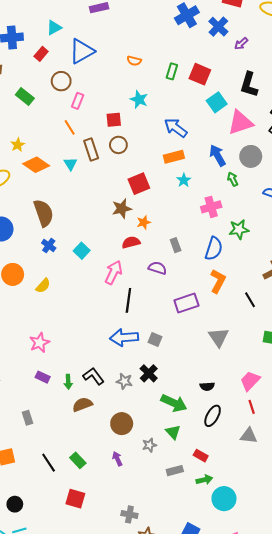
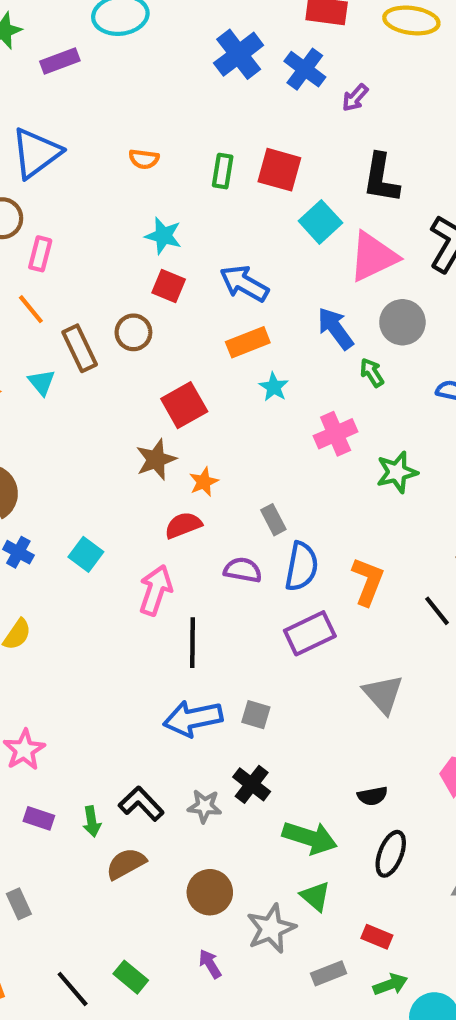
red square: (114, 120) -> (169, 286), moved, turned 35
blue semicircle: (214, 249) -> (302, 566), moved
gray star: (149, 445) -> (271, 929), size x1.6

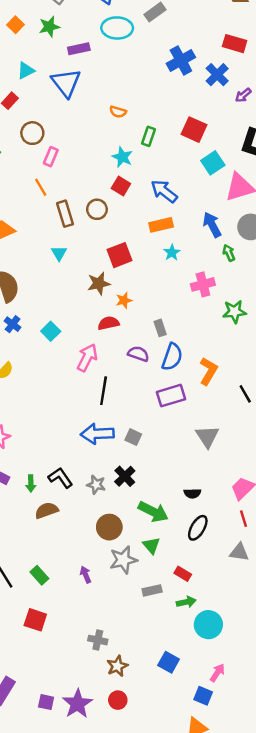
blue triangle: (36, 153) -> (66, 83), moved, turned -40
green rectangle: (223, 171) -> (148, 136), moved
cyan triangle: (42, 382) -> (59, 253), moved
brown circle: (210, 892) -> (109, 527), moved

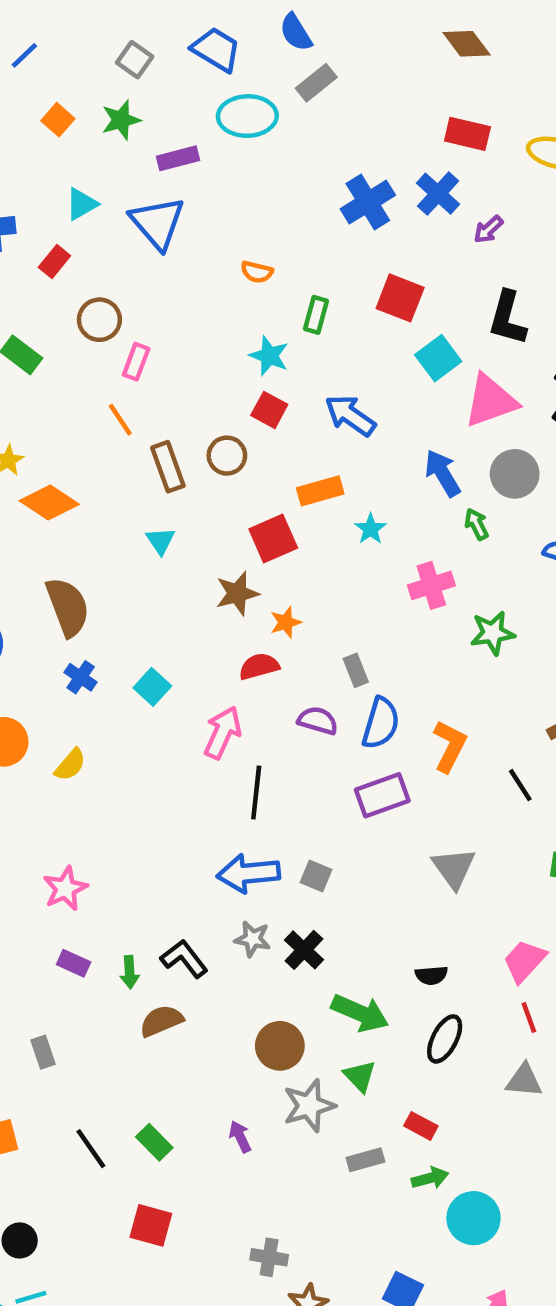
blue cross: (181, 60) -> (368, 202), moved
orange rectangle: (161, 225) -> (320, 491), moved
gray star: (96, 485) -> (253, 939), moved

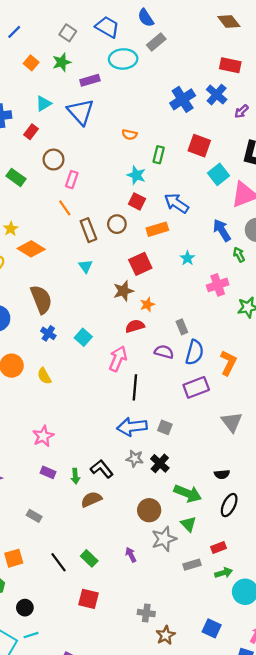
orange rectangle: (320, 491) -> (157, 229), moved
yellow semicircle: (70, 765) -> (44, 376), turned 112
gray rectangle: (43, 1052) -> (34, 516), turned -40
red rectangle: (421, 1126) -> (219, 548), turned -48

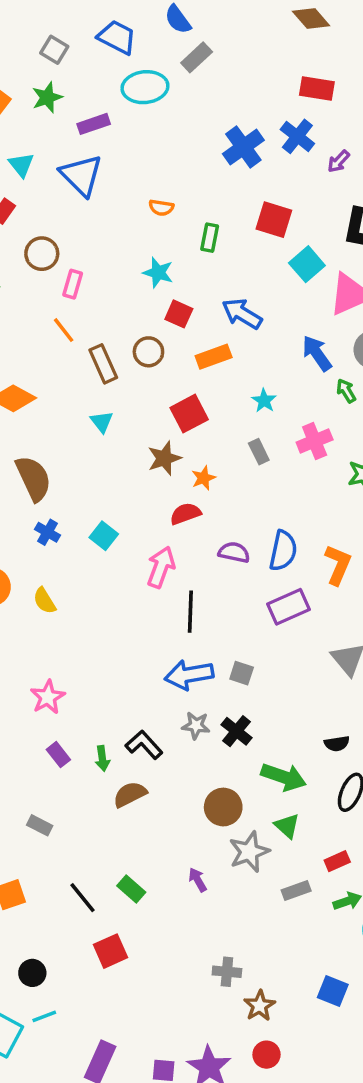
cyan triangle: (44, 104) -> (21, 165), turned -35
cyan star: (136, 175) -> (158, 273), moved
gray rectangle: (182, 327) -> (259, 452), moved
purple rectangle: (48, 472) -> (58, 755), turned 32
red square: (89, 599) -> (110, 951), moved, turned -35

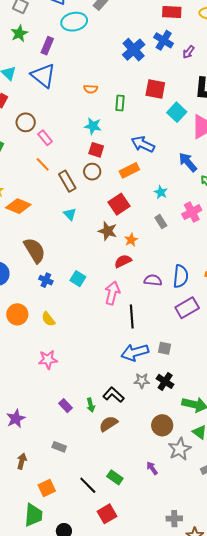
purple rectangle: (94, 124) -> (47, 46), turned -42
pink rectangle: (73, 284) -> (45, 138), turned -49
red square: (179, 314) -> (96, 150), moved
brown star: (164, 458) -> (108, 231), turned -30
pink star: (48, 697) -> (48, 360), moved, turned 30

